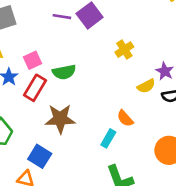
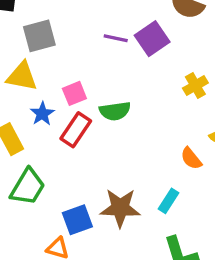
orange semicircle: (125, 118) -> (191, 158), moved
brown star: (60, 119) -> (120, 208), moved
blue square: (40, 156) -> (77, 220), turned 35

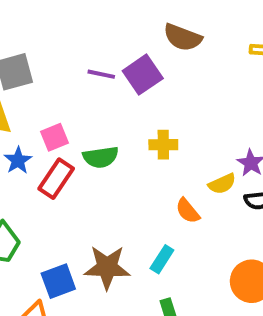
yellow cross: (195, 86) -> (163, 145), moved, turned 30

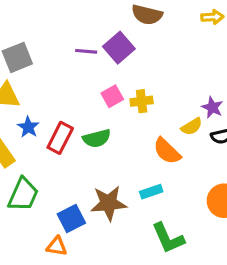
pink square: (54, 137) -> (112, 96), moved
green semicircle: (101, 157) -> (97, 138), moved
orange semicircle: (188, 211) -> (167, 151), size x1.4
cyan rectangle: (162, 259) -> (151, 192), turned 45

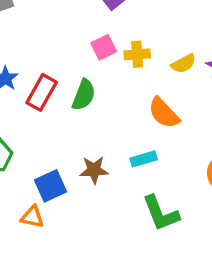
yellow semicircle: (192, 127) -> (184, 64), moved
green semicircle: (97, 138) -> (84, 95), turned -56
brown star: (109, 203) -> (94, 170), size x0.7

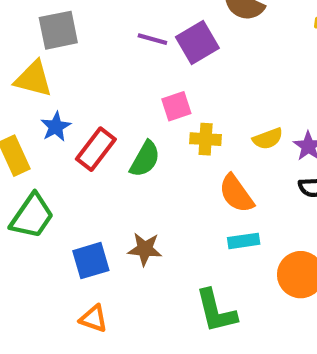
yellow cross: (137, 54) -> (206, 139), moved
cyan rectangle: (144, 159) -> (244, 241), moved
orange triangle: (32, 217) -> (94, 319), moved

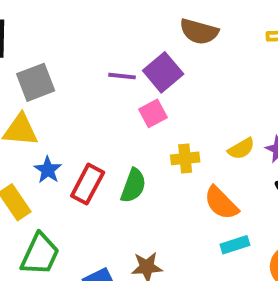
pink square: (176, 106) -> (153, 113), moved

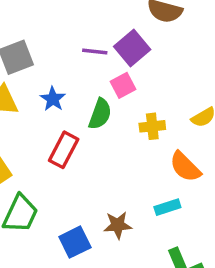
blue star: (48, 170) -> (53, 99), moved
green semicircle: (133, 186) -> (100, 114), moved
cyan rectangle: (235, 245) -> (167, 207), moved

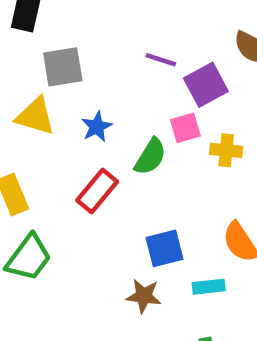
purple line: (95, 52) -> (161, 60), moved
yellow cross: (152, 126) -> (226, 150), moved
blue square: (75, 242) -> (164, 248), moved

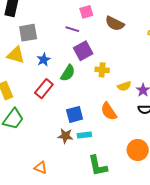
purple square: (206, 85) -> (83, 51), moved
pink square: (185, 128) -> (86, 12), moved
cyan rectangle: (209, 287) -> (84, 135), moved

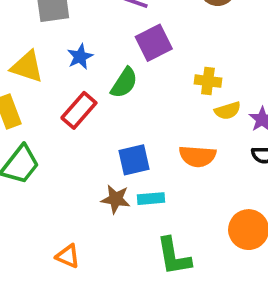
yellow triangle: (16, 55) -> (27, 67), moved
yellow cross: (102, 70) -> (208, 81), moved
orange semicircle: (109, 111) -> (197, 156), turned -54

